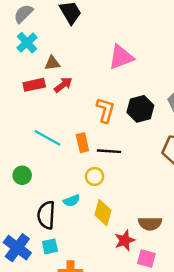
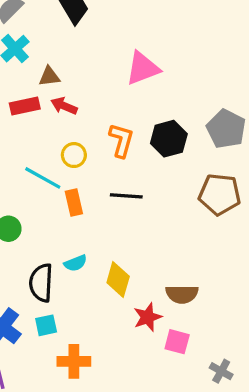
red arrow: (63, 85) -> (64, 106), turned -120
orange rectangle: (82, 143) -> (74, 203), moved
yellow circle: (95, 176) -> (74, 155), moved

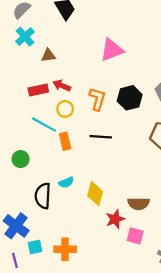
red rectangle: (25, 106) -> (38, 90), moved
red arrow: (64, 106) -> (62, 86), moved
cyan square: (46, 325) -> (35, 247), moved

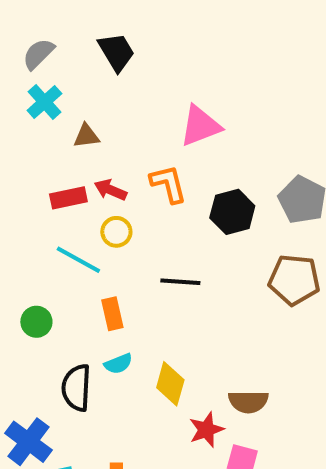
orange L-shape: (97, 99) -> (168, 184), moved, turned -30
orange rectangle: (65, 141) -> (112, 314), moved

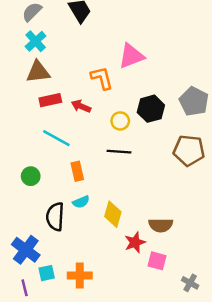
brown triangle: (86, 136) -> (38, 72), moved, size x1.5
orange L-shape: (168, 184) -> (102, 78), moved
red arrow: (110, 190) -> (81, 106), moved
yellow circle: (116, 232) -> (120, 121), moved

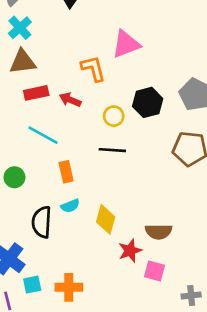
gray cross: (190, 283) -> (191, 295), turned -35

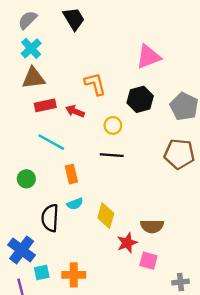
pink triangle: (126, 44) -> (148, 57), moved
black hexagon: (148, 102) -> (140, 99), moved

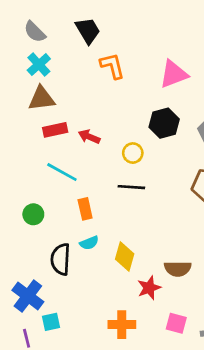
gray semicircle: (28, 20) -> (35, 32), turned -90
orange L-shape: (95, 84) -> (112, 66), moved
pink square: (148, 261) -> (176, 323), moved
orange cross: (74, 275) -> (122, 325), moved

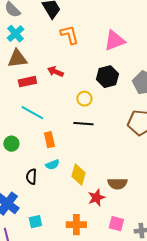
red arrow: (89, 137) -> (55, 72), moved
black semicircle: (61, 259) -> (31, 177), size x0.7
cyan square: (51, 322) -> (35, 222), moved

